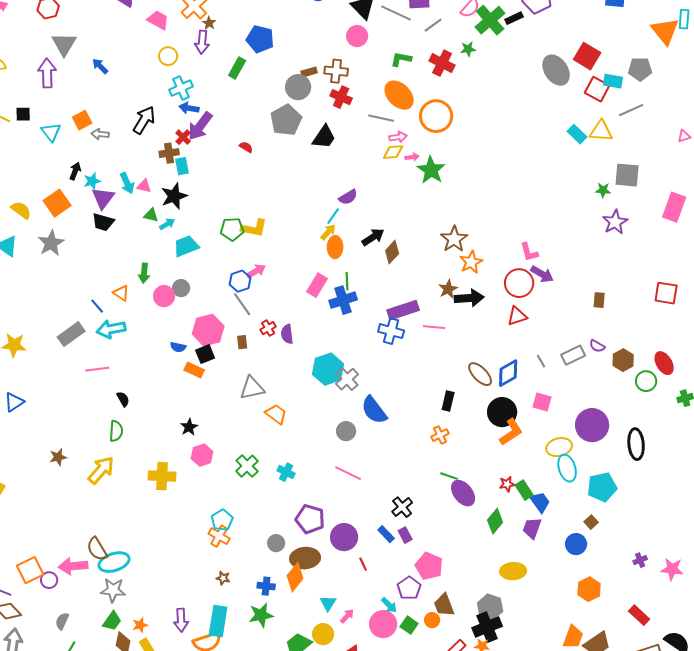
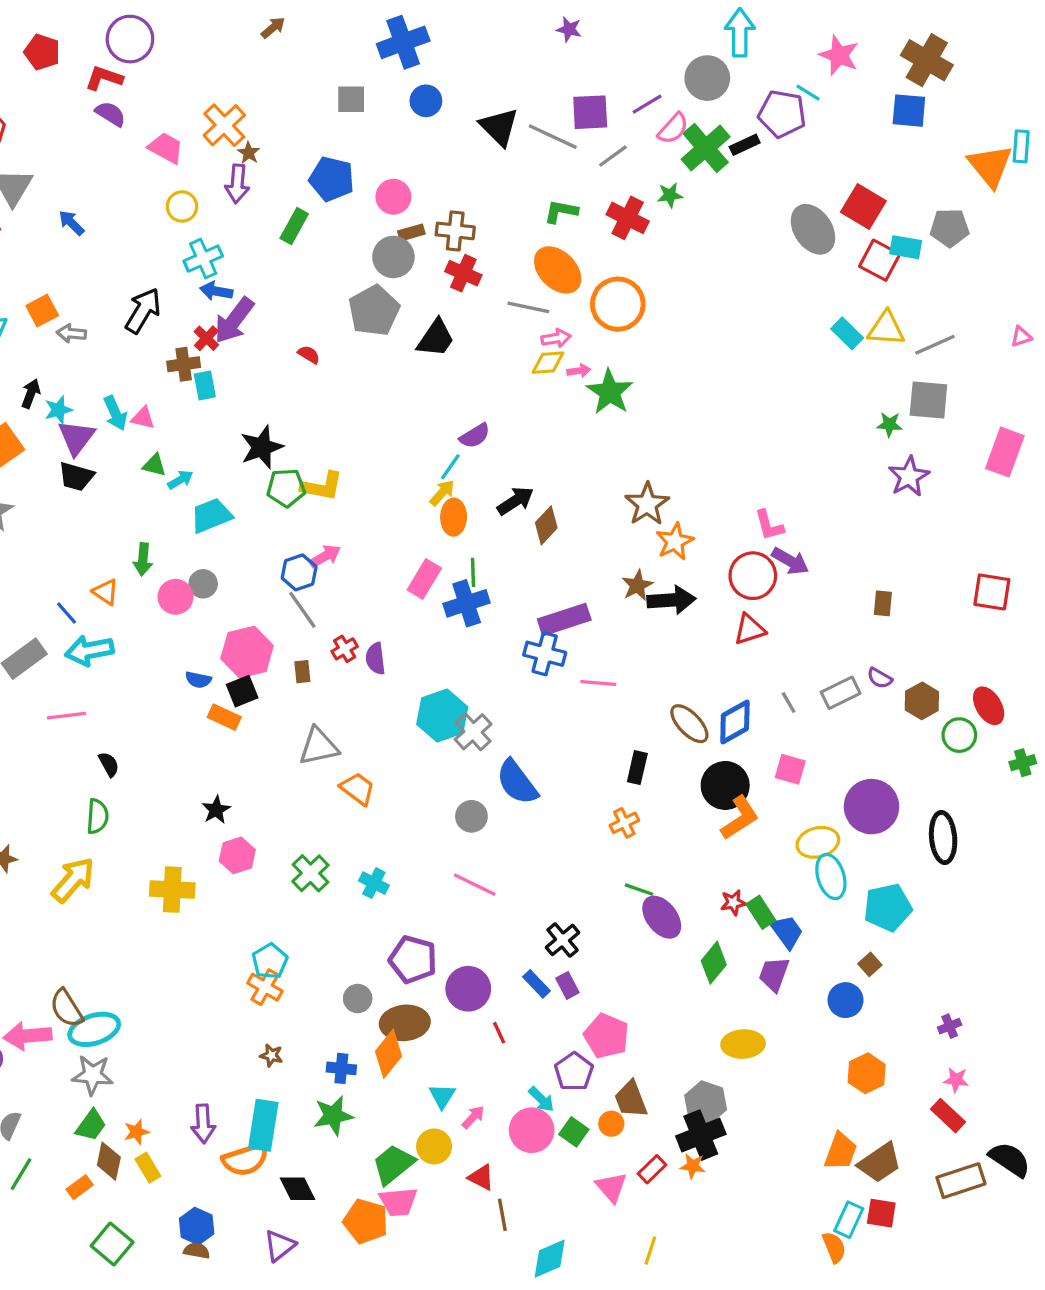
pink circle: (357, 36) -> (393, 197), moved
gray line: (631, 110) -> (935, 345), moved
black star: (174, 196) -> (262, 447), moved
pink line: (434, 327) -> (598, 683), moved
pink star: (672, 569) -> (956, 1080), moved, size x0.7

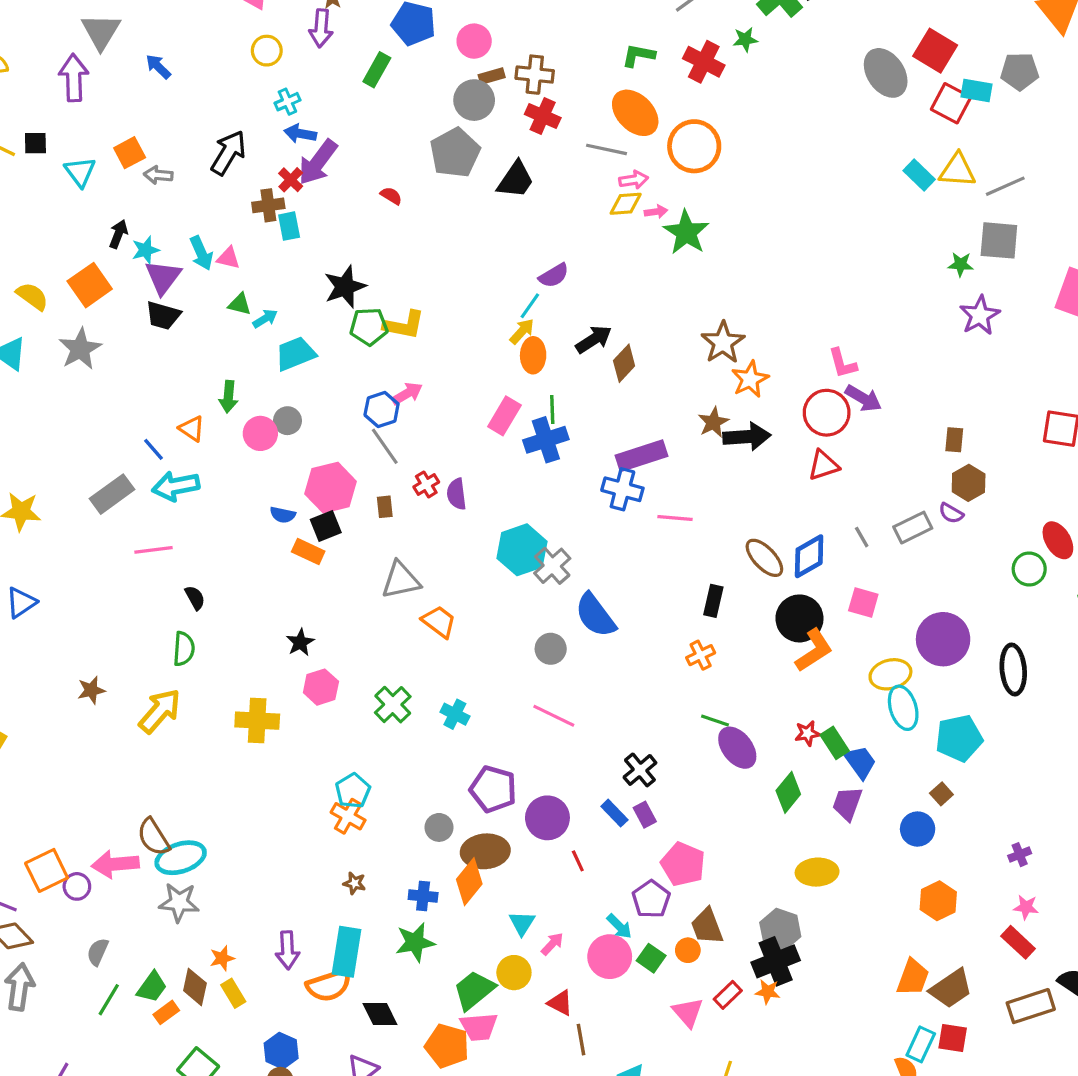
cyan cross: (203, 259) -> (287, 102), size x0.7
brown hexagon: (922, 701) -> (969, 483), moved
green trapezoid: (91, 1125) -> (152, 987), moved

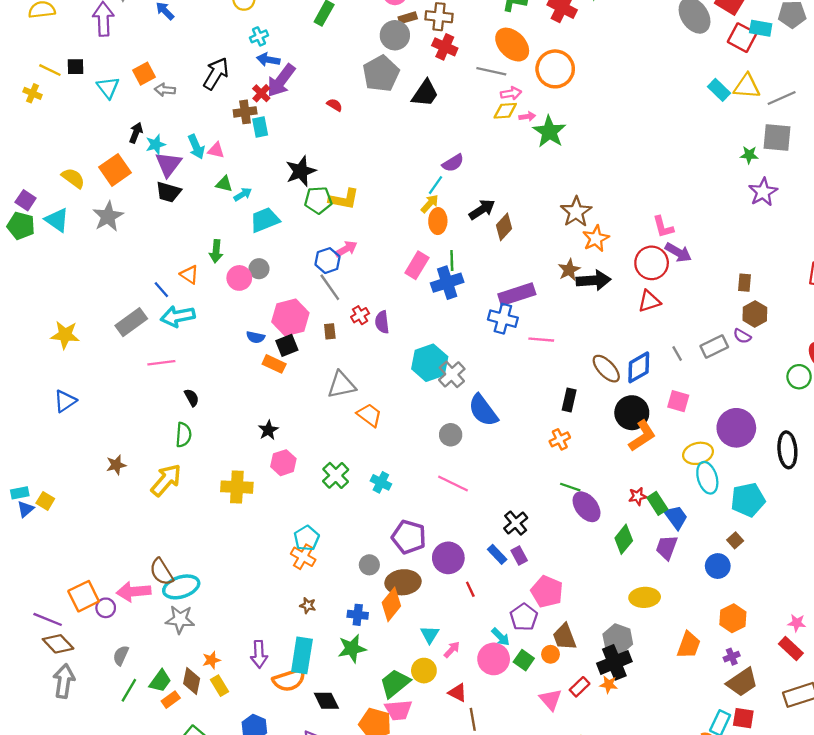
purple cross: (1020, 855) -> (732, 657), moved
orange trapezoid: (913, 977) -> (689, 645), moved

